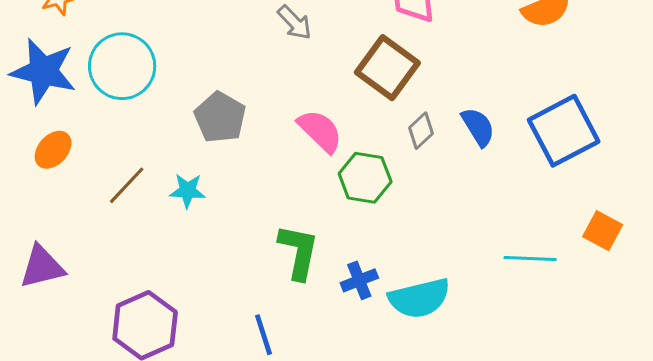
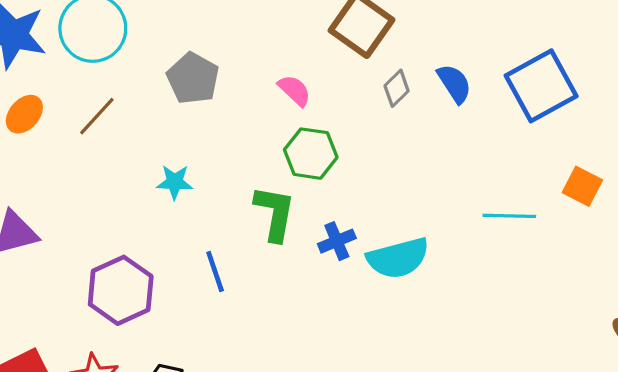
pink semicircle: (320, 131) -> (295, 90), size x0.7
green hexagon: (365, 178) -> (311, 154), moved
brown line: (127, 185) -> (97, 116), moved
cyan star: (188, 191) -> (175, 182), moved
blue line: (264, 335) -> (215, 272), moved

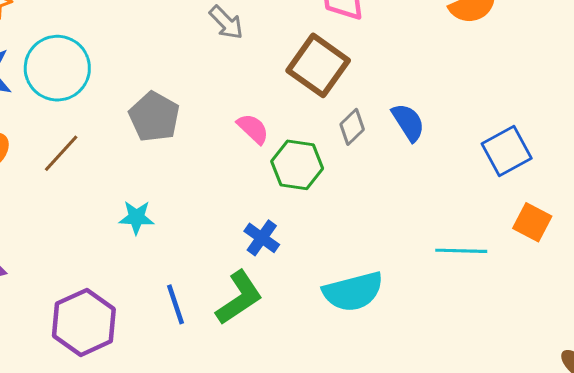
blue square: (541, 86) -> (507, 151), moved, size x0.7
green hexagon: (311, 154) -> (297, 165), moved
green L-shape: (275, 213) -> (239, 298), moved, turned 46
blue cross: (337, 241) -> (262, 238), moved, turned -32

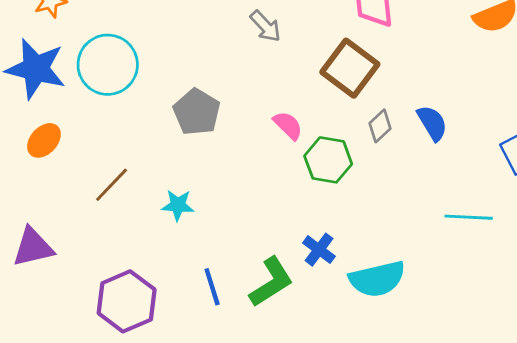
brown line: (61, 153) -> (112, 185), moved
blue cross: (262, 238) -> (319, 250), moved
cyan line: (461, 251) -> (469, 217), moved

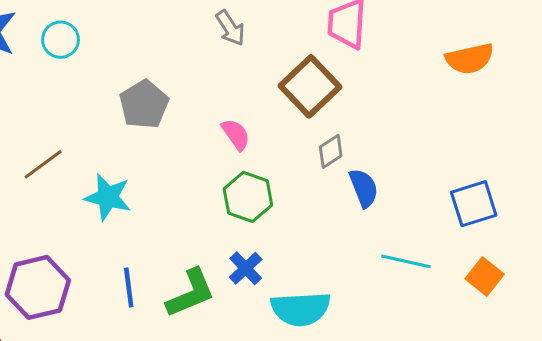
cyan circle: (108, 65) -> (61, 40), size x0.6
blue semicircle: (432, 123) -> (364, 188), moved
green hexagon: (328, 160) -> (248, 197), moved
cyan star: (178, 205) -> (108, 197), size x1.4

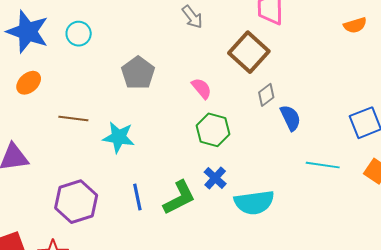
orange semicircle: (470, 59) -> (355, 25), size x0.7
brown line: (43, 164) -> (73, 118), turned 48

